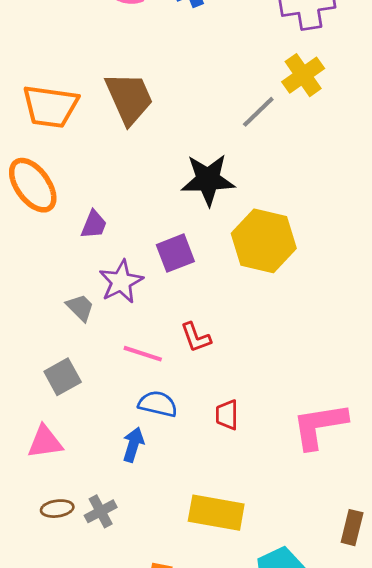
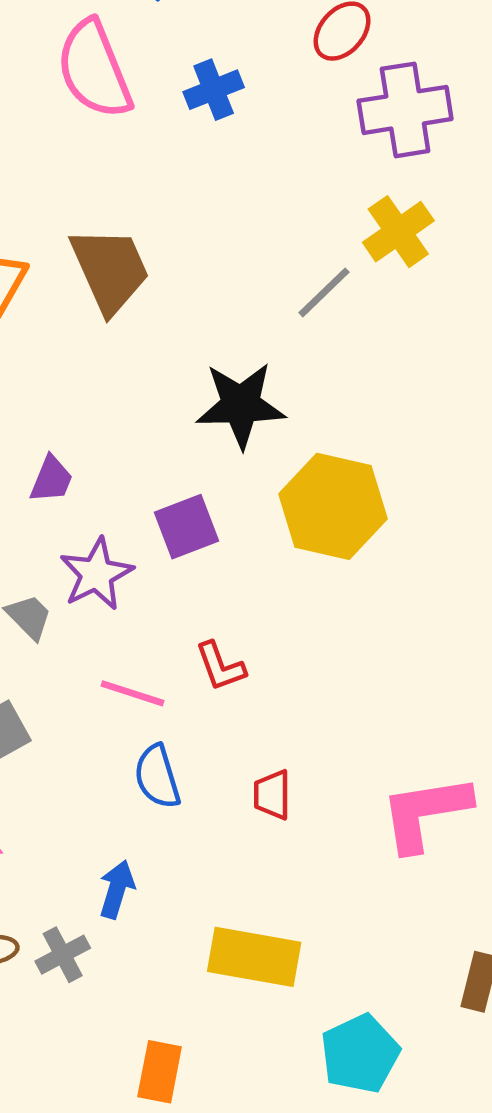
blue semicircle: (158, 404) -> (157, 777), turned -120
blue arrow: (133, 445) -> (117, 889), moved

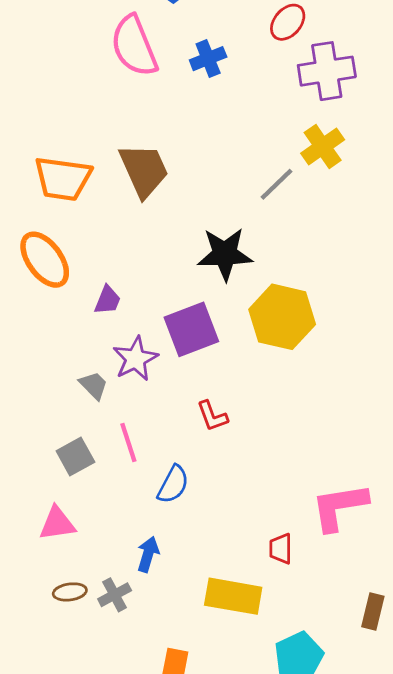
purple square: (187, 527) -> (191, 329), size x1.4
pink line: (132, 693) -> (128, 443), moved, turned 54
blue semicircle: (157, 777) -> (173, 484), turned -135
red trapezoid: (272, 795) -> (281, 549), moved

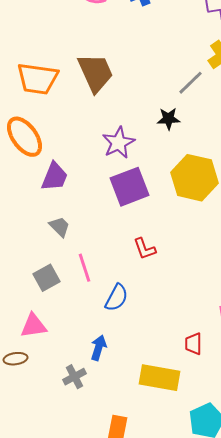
black star: (225, 254) -> (169, 119), moved, size x0.6
purple trapezoid: (108, 300) -> (55, 177), moved, size x1.4
purple star: (135, 359) -> (119, 143), moved
brown ellipse: (70, 592) -> (16, 359), moved

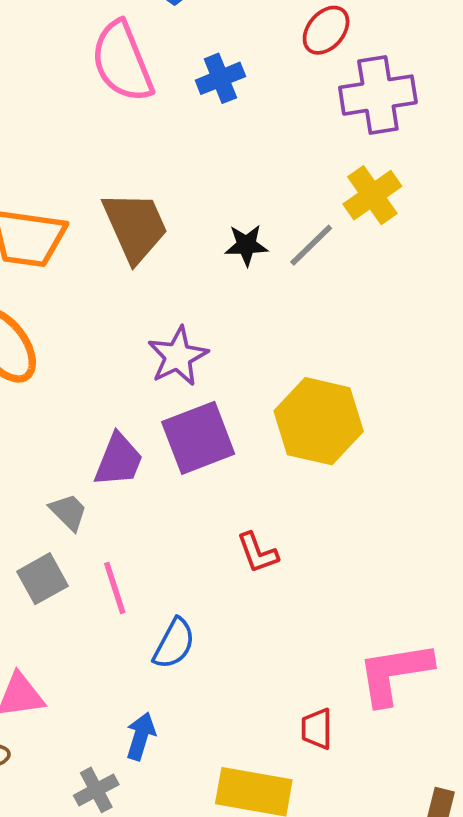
black star: (169, 119) -> (246, 245), moved
purple trapezoid: (55, 177) -> (118, 460), moved
red L-shape: (145, 249) -> (257, 553), moved
gray square: (47, 278) -> (43, 579), moved

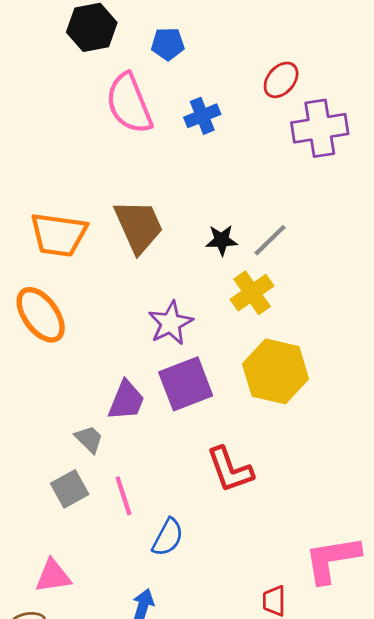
yellow cross: (372, 195) -> (252, 293), moved
red L-shape: (257, 553) -> (230, 470), size x1.5

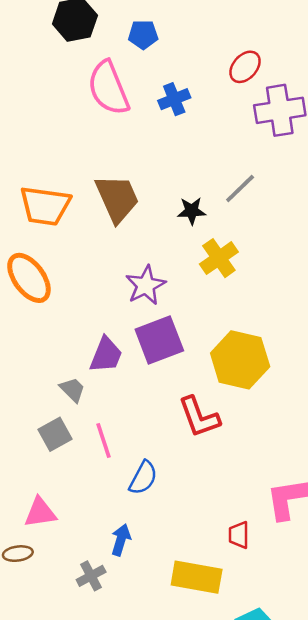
gray line: (270, 240) -> (240, 189), moved
yellow hexagon: (276, 371) -> (240, 360), moved

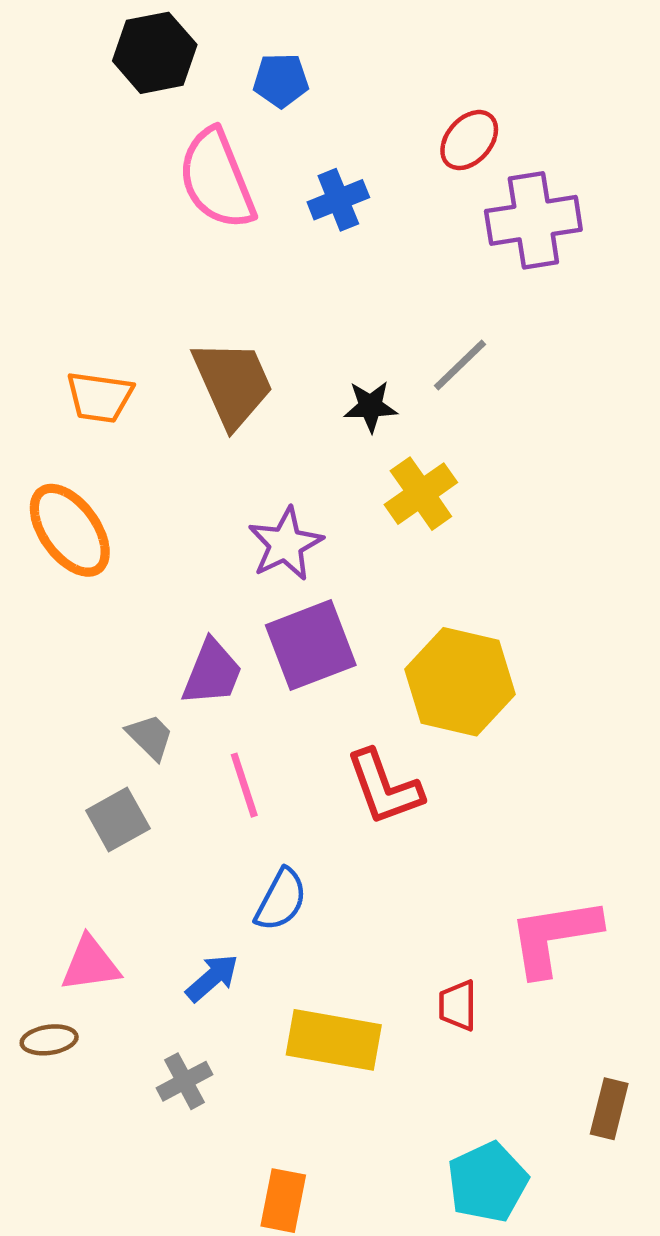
orange trapezoid: (45, 206) -> (100, 397), size x0.7
pink line: (103, 441) -> (244, 785), moved
blue arrow: (121, 540) -> (212, 978), moved, turned 32
yellow rectangle: (197, 577) -> (334, 1040), moved

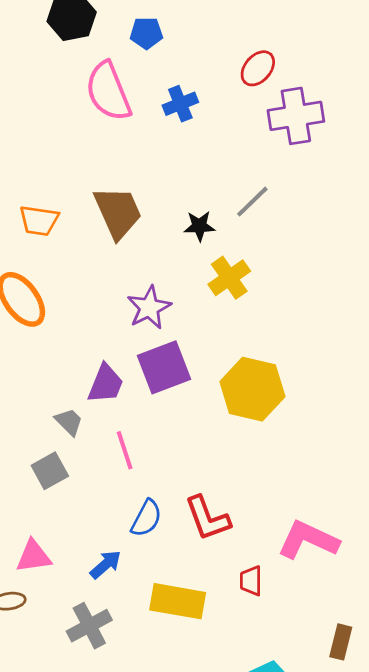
red L-shape: (384, 787) -> (208, 518), moved
pink L-shape: (554, 937) -> (308, 540), turned 34
gray cross: (185, 1081) -> (89, 626), size x1.4

